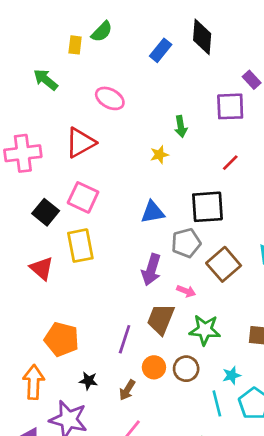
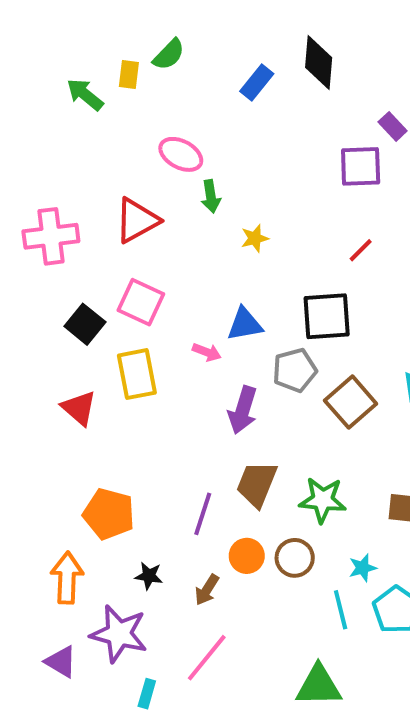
green arrow: (46, 80) -> (85, 94), moved
green arrow: (181, 127) -> (211, 196), moved
pink arrow: (186, 291) -> (207, 352), moved

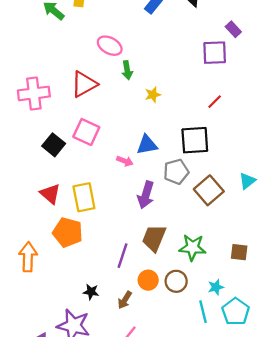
yellow rectangle: (137, 374) -> (84, 197), moved
orange pentagon: (109, 514) -> (68, 232), moved
orange arrow: (67, 578) -> (28, 257), moved

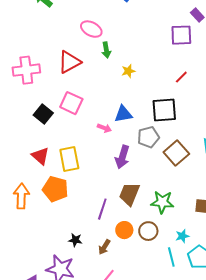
orange arrow: (28, 257) -> (21, 196), moved

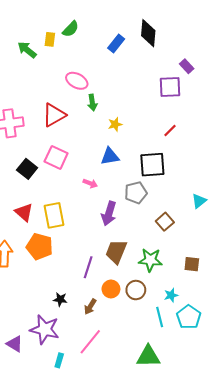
blue triangle: (123, 114) -> (110, 156), moved
brown square: (176, 153) -> (165, 222), moved, size x0.7

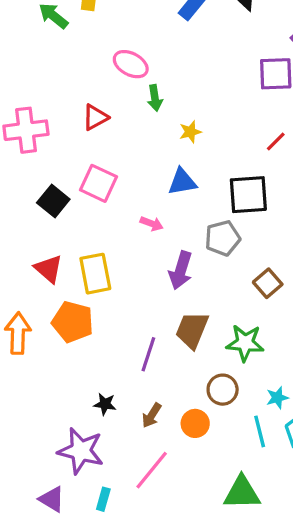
red triangle: (54, 115) -> (95, 117), size x0.7
orange circle: (111, 289) -> (195, 423), moved
purple triangle: (15, 344) -> (52, 499), moved

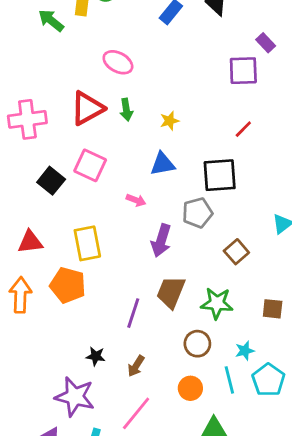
green arrow: (155, 98) -> (126, 110), moved
red triangle: (95, 117) -> (87, 108), size x1.5
red triangle: (49, 269) -> (30, 242), moved, turned -48
orange circle: (195, 423) -> (190, 388), moved

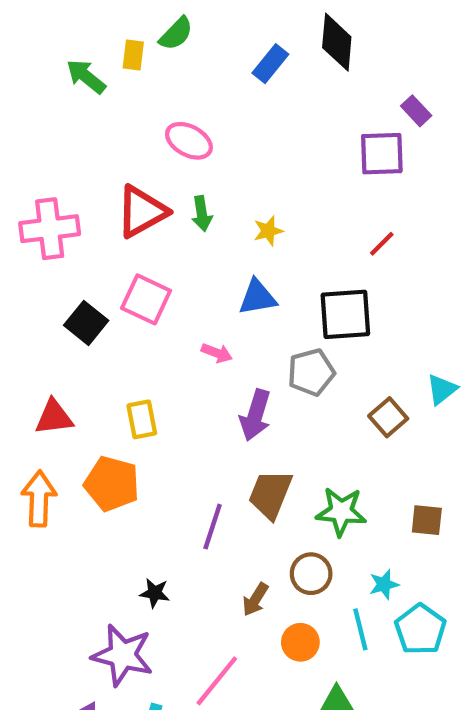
yellow rectangle: (87, 243) -> (142, 419), size x0.7
brown square: (236, 252) -> (388, 417), moved
brown arrow: (136, 366) -> (255, 599), moved

